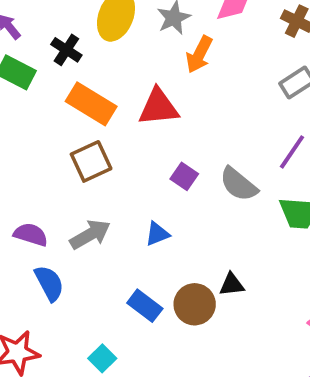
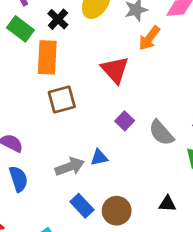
orange rectangle: (91, 104) -> (47, 57), moved, turned 52
red triangle: (158, 107) -> (115, 70), turned 44
gray arrow: (90, 234) -> (70, 167), moved
black triangle: (232, 285) -> (167, 204), moved

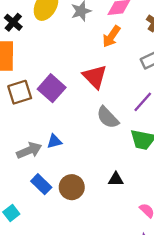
orange arrow: (149, 38) -> (111, 36), moved
red triangle: (115, 70) -> (95, 77), moved
purple square: (125, 121) -> (52, 88), moved, size x1.6

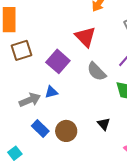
purple square: (52, 88) -> (58, 61), moved
black triangle: (116, 179) -> (104, 124), turned 48

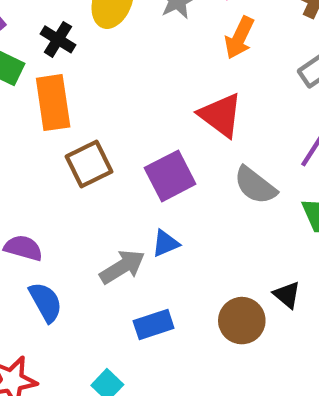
purple square: (58, 61) -> (170, 176), turned 30
blue rectangle: (40, 129) -> (154, 324), turned -54
brown circle: (66, 131) -> (242, 321), moved

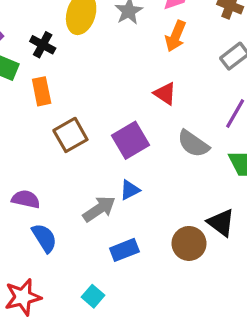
orange rectangle: (53, 103) -> (42, 91), size x0.7
red triangle: (221, 115) -> (165, 94), size x0.7
black triangle: (287, 295) -> (221, 223), size x1.4

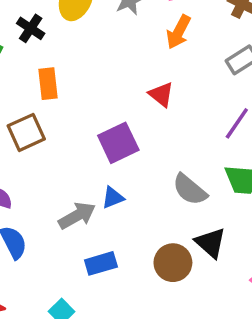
orange rectangle: (42, 91) -> (48, 84), moved
brown square: (70, 135) -> (26, 132), moved
gray semicircle: (193, 144) -> (190, 190), moved

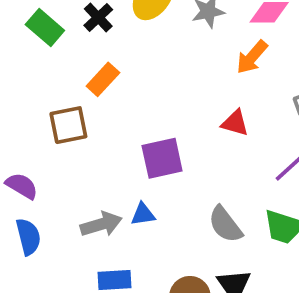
orange rectangle: (48, 84) -> (103, 79), turned 36
red triangle: (161, 95) -> (235, 123), moved, turned -36

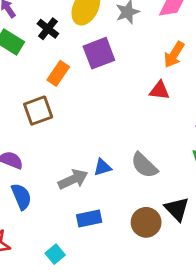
orange arrow: (252, 57) -> (174, 55), moved
purple square: (162, 158) -> (99, 53), moved
gray semicircle: (225, 224) -> (144, 165), moved

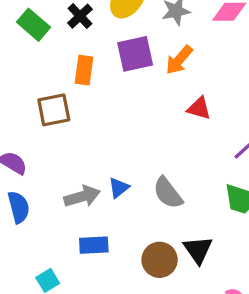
orange arrow: (174, 55) -> (179, 60), moved
orange rectangle: (58, 73) -> (84, 70), turned -35
blue triangle: (103, 167) -> (119, 188), turned -30

